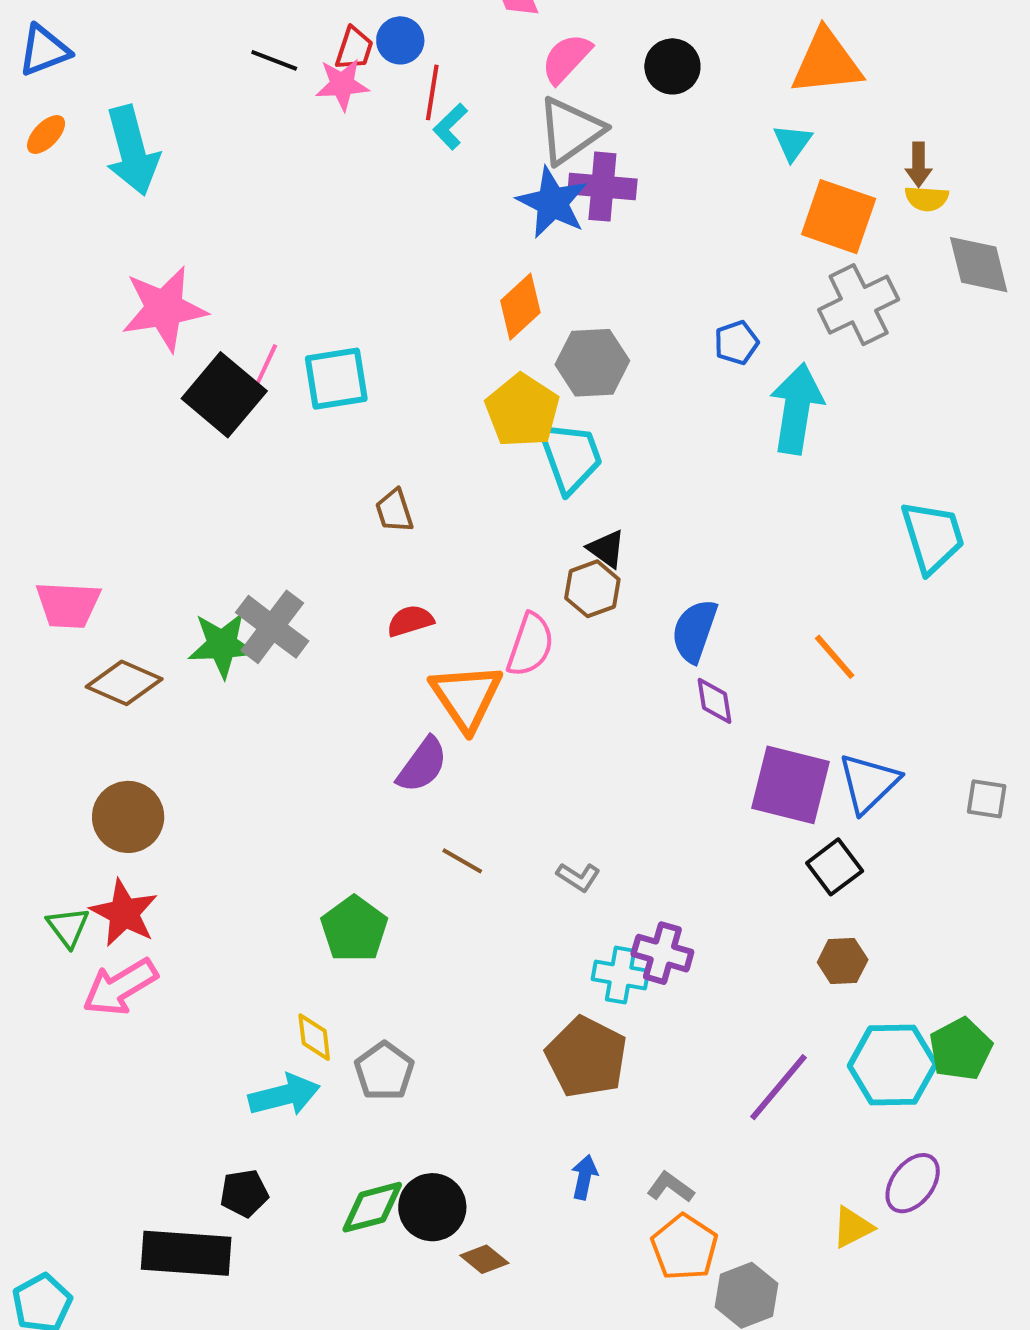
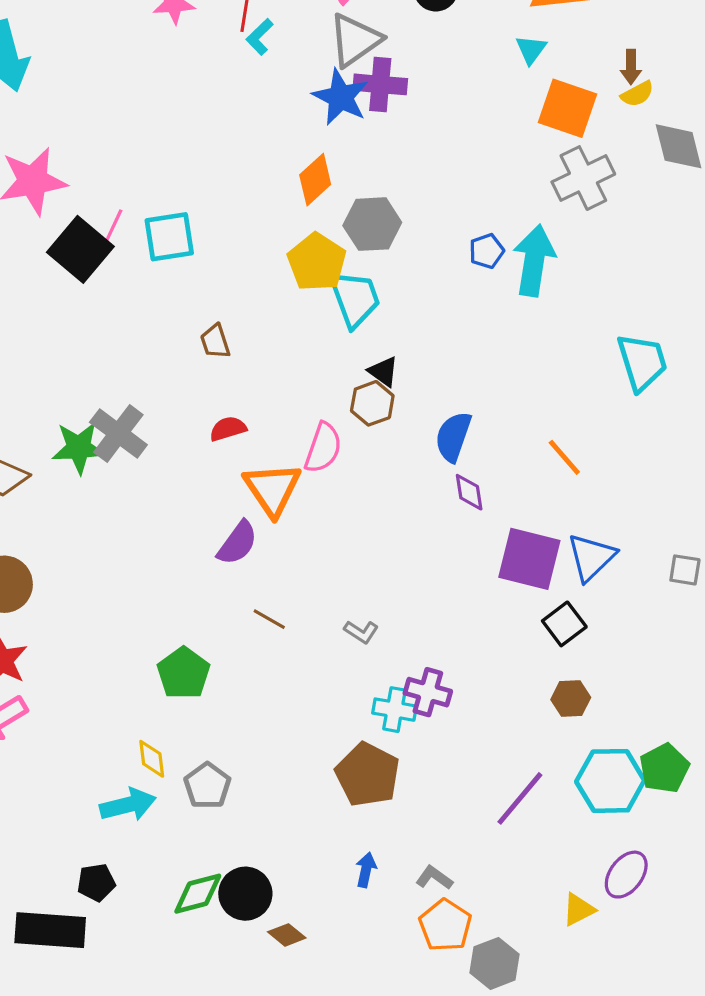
yellow semicircle: (927, 199) -> (637, 94), turned -32
blue pentagon: (736, 343) -> (487, 251), moved

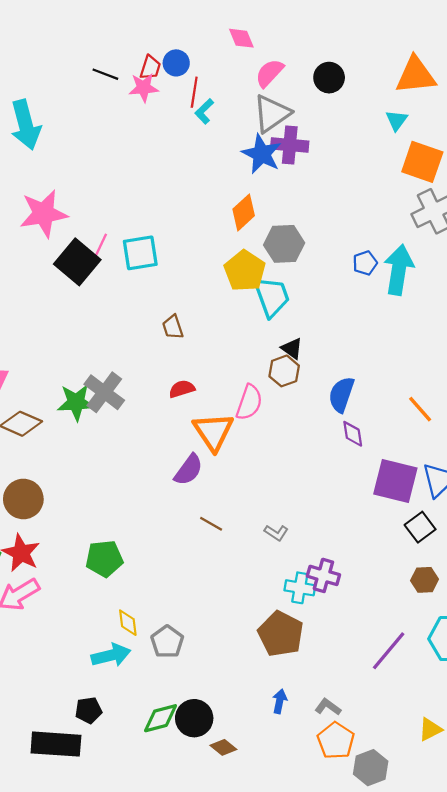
green pentagon: (184, 673) -> (104, 559), moved, turned 30

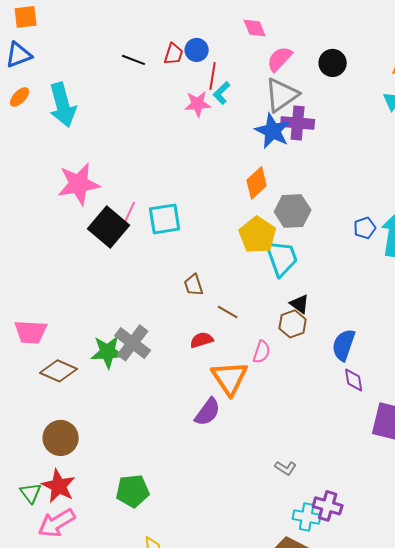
pink star: (144, 88) -> (198, 104), moved
pink semicircle: (249, 402) -> (262, 352), size x0.7
brown line: (211, 524) -> (228, 312), moved

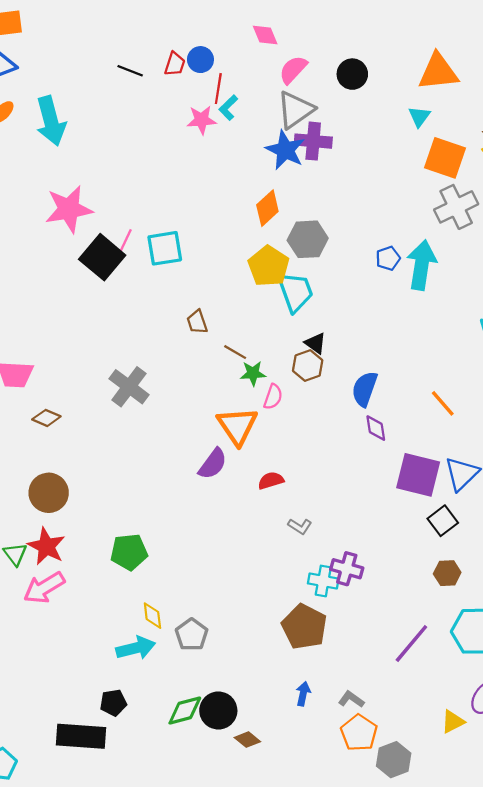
red semicircle: (202, 340) -> (271, 480), moved
green star: (108, 352) -> (253, 373), moved, size x0.7
brown diamond: (59, 371) -> (46, 418), size x0.7

